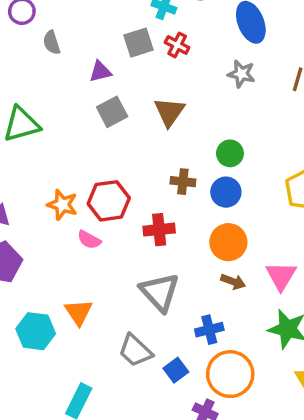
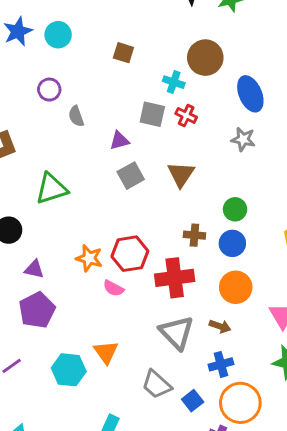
gray square: (139, 43) -> (152, 114), turned 32
red cross: (159, 230) -> (175, 278), size x1.4
brown arrow: (233, 282) -> (220, 326), moved

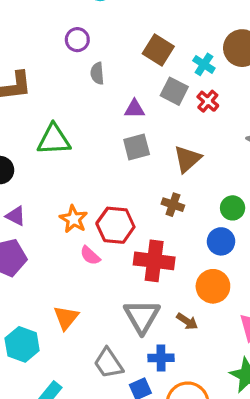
brown square: (123, 53) -> (158, 50), moved, size x1.4
brown cross: (194, 235) -> (173, 205), moved
blue cross: (221, 364) -> (161, 358), moved
cyan hexagon: (69, 370) -> (22, 344), moved

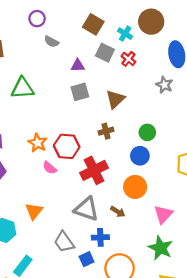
gray semicircle: (97, 73) -> (51, 42), turned -56
brown cross: (173, 205) -> (106, 131), turned -32
red cross: (154, 261) -> (94, 170), turned -32
gray triangle: (142, 316) -> (86, 209), turned -40

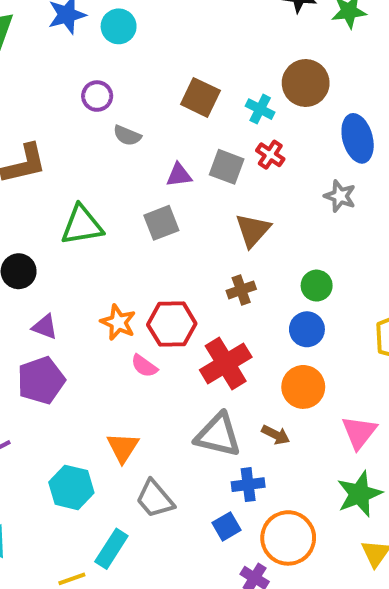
gray square: (105, 53) -> (227, 167), moved
gray square: (80, 92) -> (161, 223), moved
gray trapezoid: (64, 242) -> (155, 499), moved
green star: (160, 248) -> (359, 494), turned 30

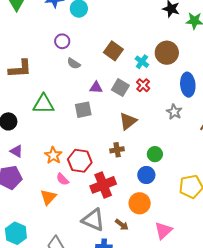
orange triangle: (123, 447) -> (48, 197), moved

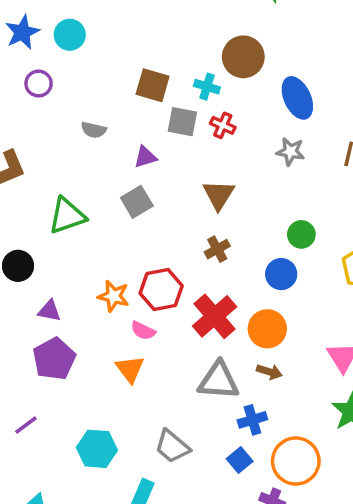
purple circle: (62, 41) -> (39, 84), moved
gray square: (120, 88) -> (182, 122), moved
green circle: (155, 154) -> (301, 234), moved
orange circle: (140, 203) -> (267, 329), moved

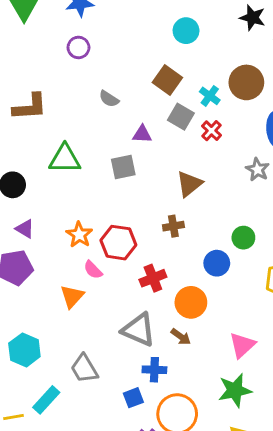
cyan circle: (70, 35) -> (186, 31), moved
red cross: (215, 316) -> (153, 278), size x0.7

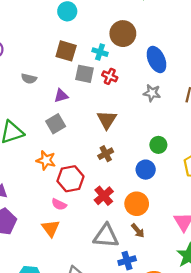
orange star: (79, 235) -> (46, 160), moved
brown arrow: (181, 337) -> (138, 231), turned 32

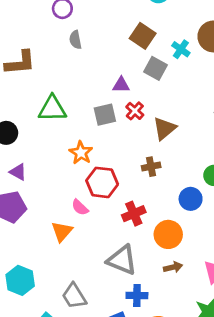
red cross: (110, 76) -> (135, 111), moved
gray semicircle: (29, 79) -> (75, 40), moved, turned 48
brown arrow: (138, 231) -> (173, 267), moved, turned -80

